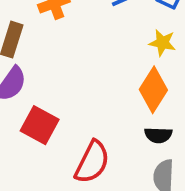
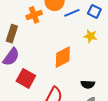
orange diamond: (153, 90) -> (63, 57), moved, turned 30

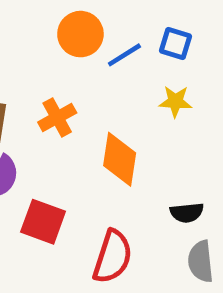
orange cross: (34, 15) -> (57, 117), moved
orange diamond: (63, 57) -> (120, 159), turned -45

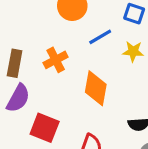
blue line: (124, 55) -> (100, 37), moved

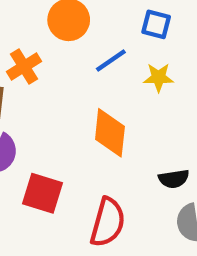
orange cross: (56, 60) -> (24, 66), moved

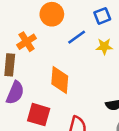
blue square: (156, 24) -> (102, 16), turned -35
orange diamond: (110, 133) -> (60, 80), moved

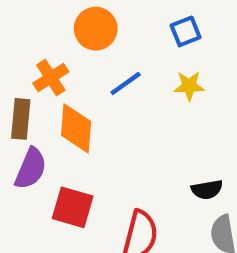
blue line: (77, 37) -> (126, 84), moved
orange diamond: (60, 80) -> (76, 128), moved

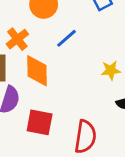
yellow star: (189, 86) -> (111, 70), moved

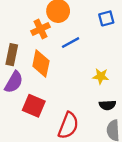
orange cross: (17, 39) -> (40, 29), moved

